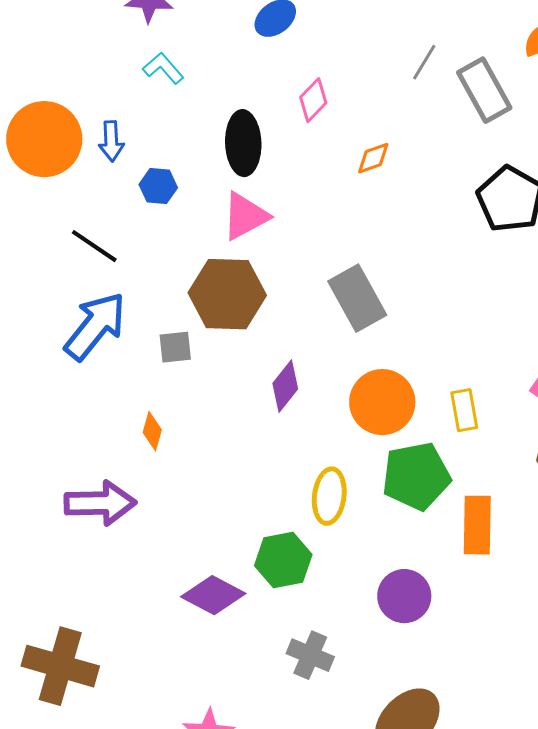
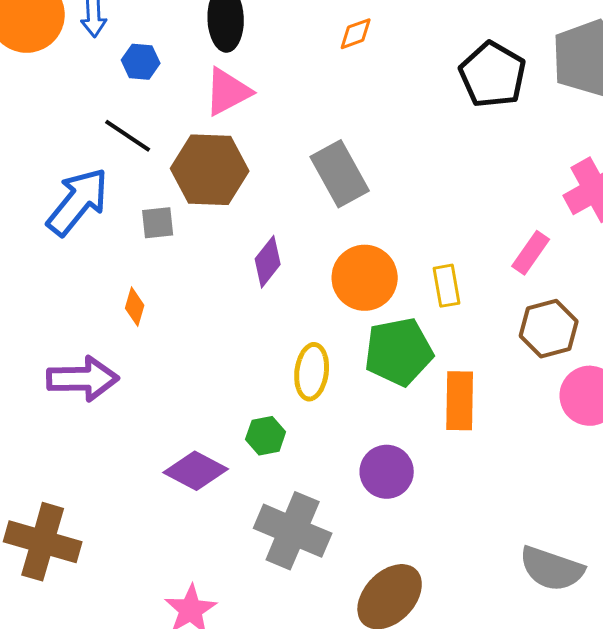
black line: (94, 246) -> (128, 136), moved
green hexagon: (283, 560) -> (266, 436), size x0.7
gray cross: (310, 655) -> (293, 531), size x1.6

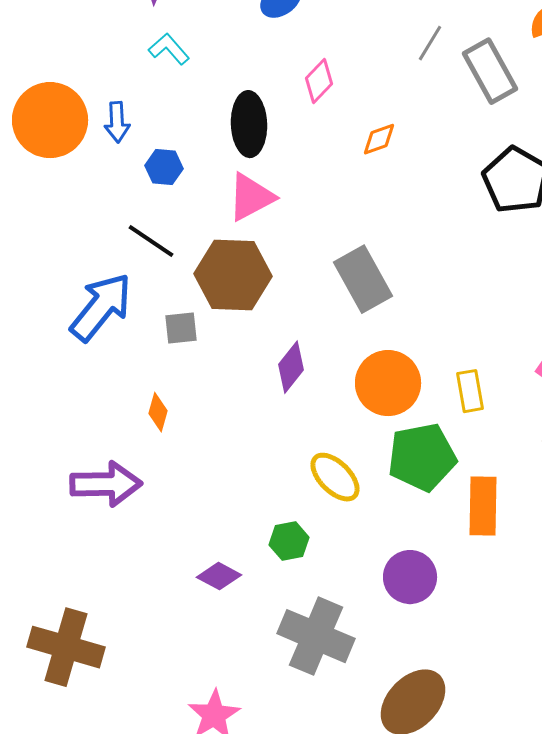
yellow ellipse: (312, 372) -> (335, 477), turned -52
purple diamond: (196, 471) -> (219, 576), size x0.7

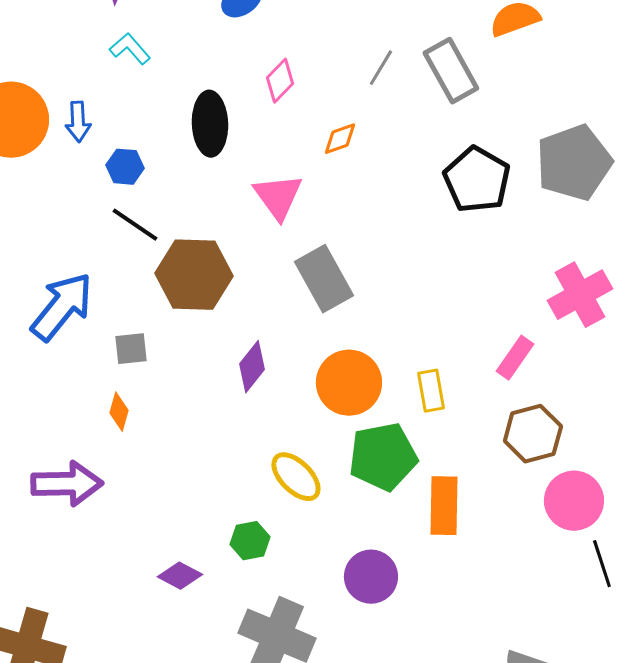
gray line: (430, 43) -> (381, 68), moved
pink triangle: (251, 197) -> (278, 197), moved, turned -38
black line: (151, 241) -> (135, 225), moved
gray square: (181, 328) -> (131, 349), moved

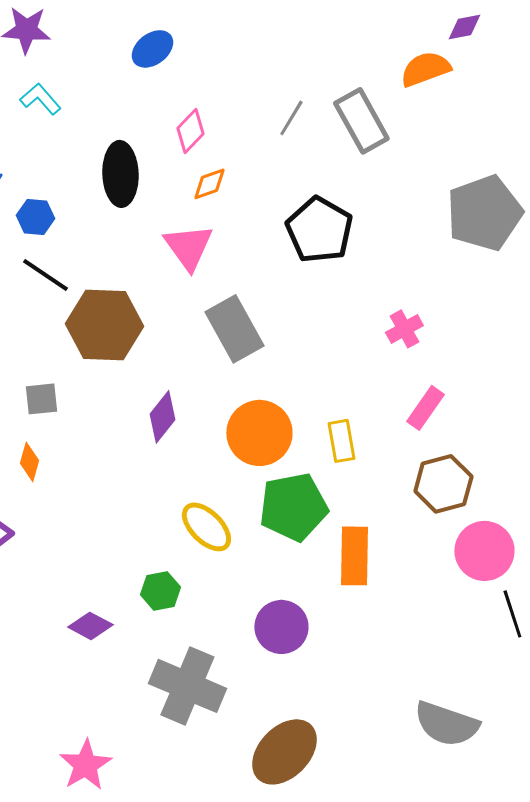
orange diamond: (340, 139) -> (209, 184), moved
black pentagon: (477, 180) -> (319, 230), moved
pink cross: (580, 295) -> (404, 329), moved, size x0.6

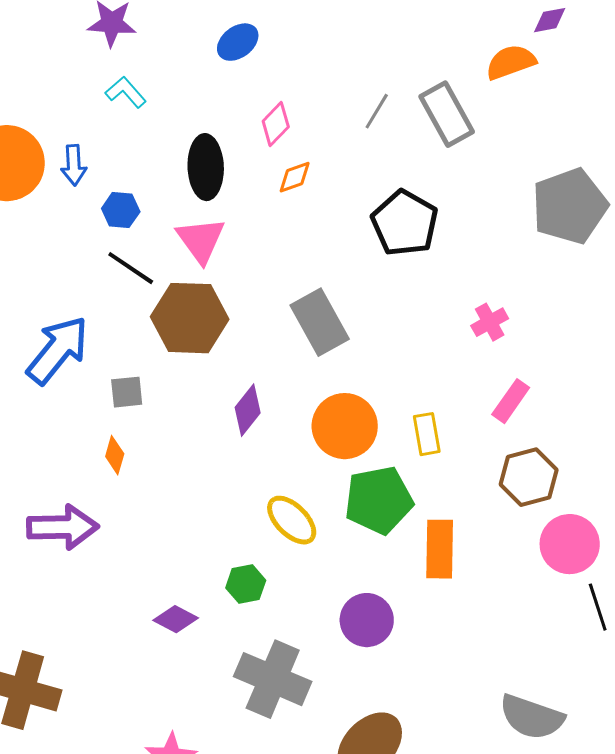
pink triangle: (188, 247) -> (201, 240), moved

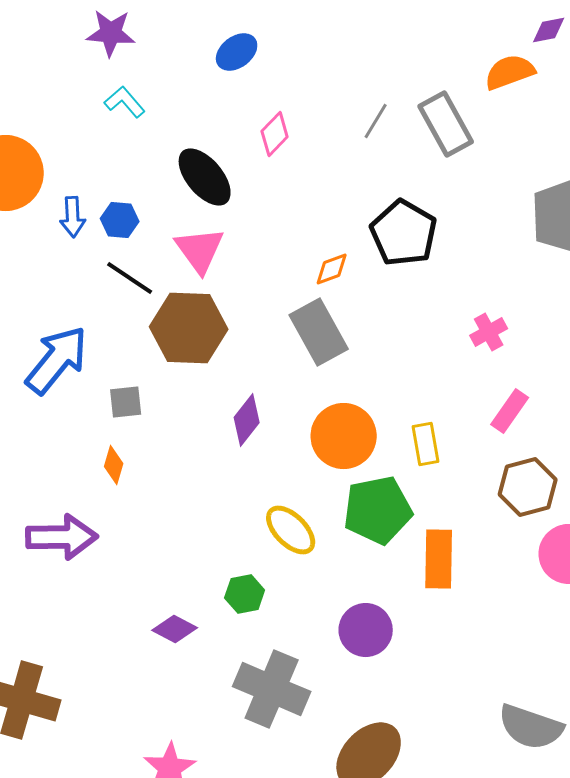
blue arrow: (74, 165) -> (73, 217), moved
black ellipse: (206, 167) -> (205, 177), turned -38
orange diamond: (295, 177) -> (332, 269), moved

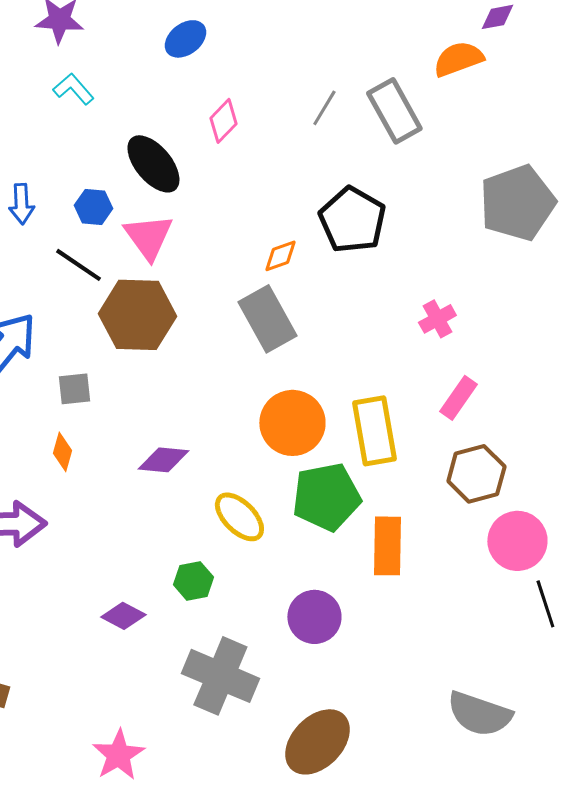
blue hexagon: (120, 220) -> (93, 207), moved
purple diamond: (247, 420) -> (163, 460), moved, turned 57
yellow rectangle: (426, 444) -> (374, 431), size x1.6

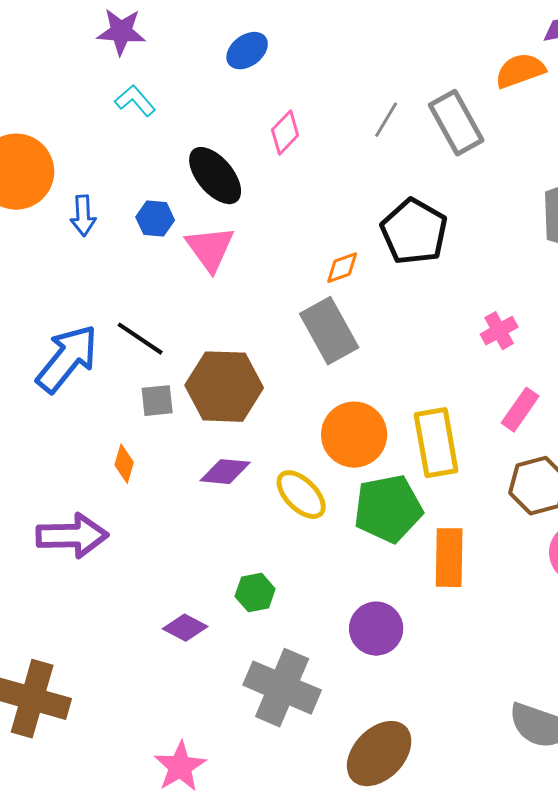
black line: (78, 265) -> (140, 339), moved
brown hexagon: (137, 315) -> (224, 387), moved
gray square: (74, 389) -> (157, 401), moved
yellow ellipse: (239, 517) -> (301, 495), moved

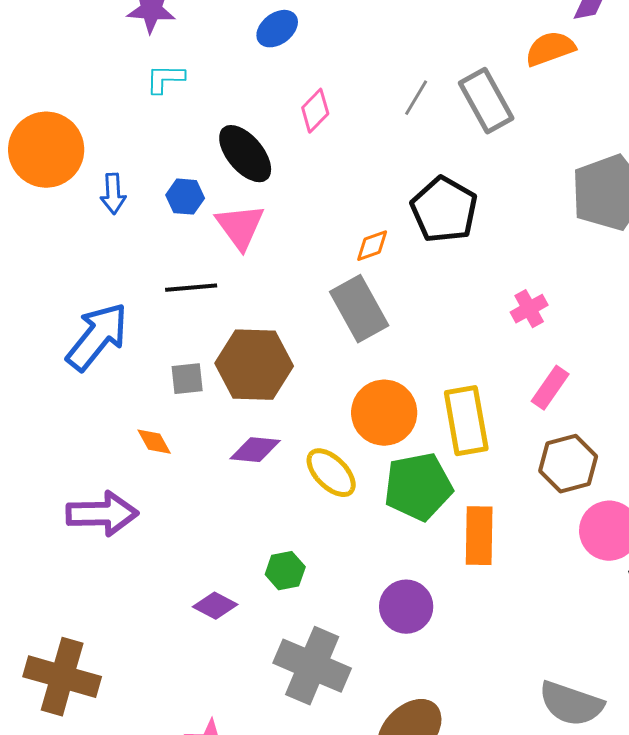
cyan L-shape: (135, 101) -> (165, 79), turned -48
black line: (140, 339) -> (191, 288), moved, turned -39
orange diamond: (124, 464) -> (154, 442), turned -45

